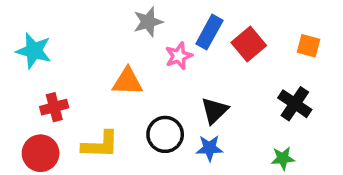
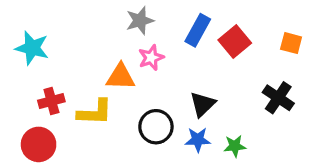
pink star: (179, 56) -> (151, 58), moved
yellow L-shape: (100, 145) -> (95, 112), moved
green star: (283, 158) -> (235, 146), moved

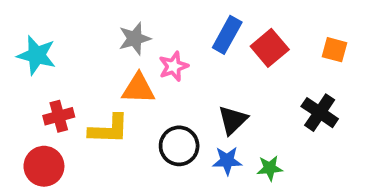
gray star: (140, 21) -> (135, 39), moved

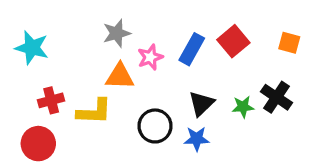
blue rectangle: (227, 35) -> (192, 49), moved
green star: (270, 168) -> (243, 107), moved

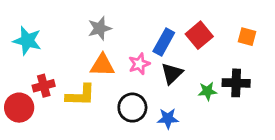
pink star: (150, 57) -> (139, 64), moved
black cross: (277, 97) -> (236, 83), turned -32
black triangle: (201, 104) -> (172, 73), moved
red circle: (38, 144) -> (19, 108), moved

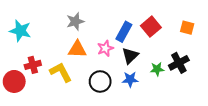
black cross: (236, 83) -> (179, 63), turned -30
yellow L-shape: (81, 95) -> (61, 72), turned -120
blue star: (168, 118) -> (130, 79), moved

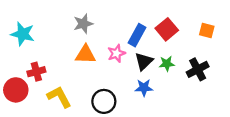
green star: (157, 69) -> (167, 64), moved
yellow L-shape: (61, 72) -> (59, 97), moved
black circle: (100, 81) -> (104, 101), moved

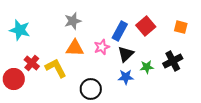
green star: (167, 64) -> (147, 67), moved
red cross: (36, 72) -> (32, 63), turned -35
yellow L-shape: (59, 97) -> (56, 68), moved

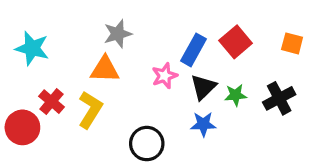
orange triangle: (75, 48) -> (105, 69), moved
green star: (147, 67) -> (236, 95), moved
yellow L-shape: (56, 68) -> (90, 110), turned 60

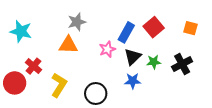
yellow L-shape: (90, 110) -> (59, 85), moved

